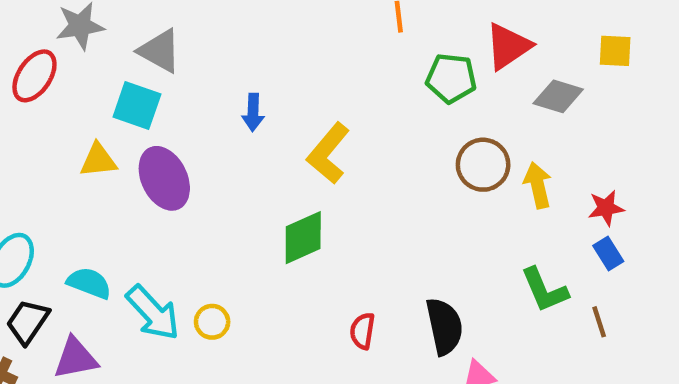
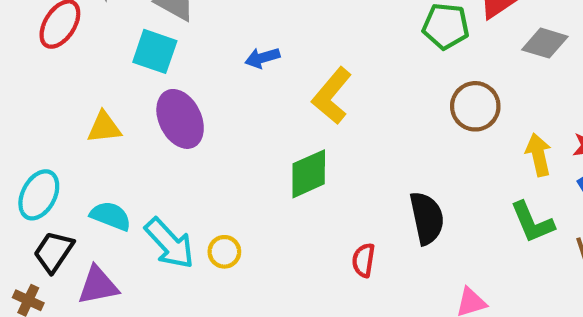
blue arrow: (253, 112) -> (262, 58), turned 72
yellow triangle: (98, 160) -> (104, 127), moved
yellow arrow: (538, 185) -> (539, 155), moved
black semicircle: (444, 326) -> (427, 218), moved

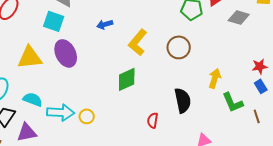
brown circle: (475, 106) -> (179, 47), moved
yellow triangle: (104, 127) -> (30, 57), size x1.5
yellow arrow: (539, 155) -> (215, 78), moved, turned 30
cyan arrow: (170, 243) -> (61, 112), turned -44

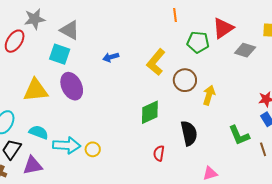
yellow L-shape: (138, 42) -> (156, 62), moved
yellow arrow: (215, 78) -> (209, 95), moved
green diamond: (127, 79) -> (150, 112), moved

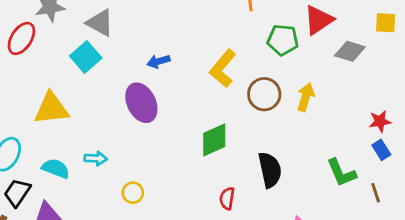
cyan square: (60, 54) -> (86, 57), turned 30
purple ellipse: (72, 86) -> (141, 103), moved
yellow arrow: (209, 95) -> (306, 97), moved
cyan arrow: (67, 145) -> (96, 158), moved, size x0.6

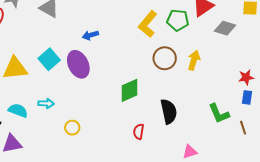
cyan square: (86, 57) -> (49, 59), moved
yellow L-shape: (223, 68) -> (148, 24), moved
blue rectangle: (381, 150) -> (247, 97), turned 40

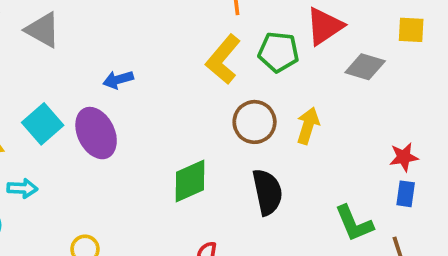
cyan arrow: (46, 103) -> (22, 188), moved
black semicircle: (169, 111) -> (267, 192), moved

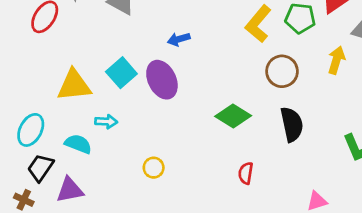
yellow arrow: (308, 126) -> (336, 60), moved
green diamond: (190, 181) -> (233, 116), turned 56

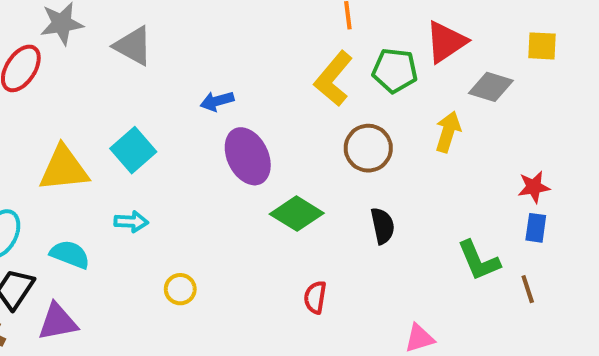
purple ellipse: (162, 80) -> (248, 156), moved
cyan arrow: (106, 122) -> (131, 222), moved
black semicircle: (292, 124) -> (383, 226), size x0.7

